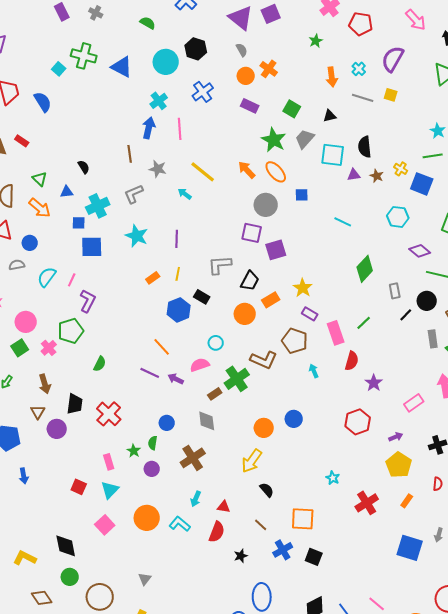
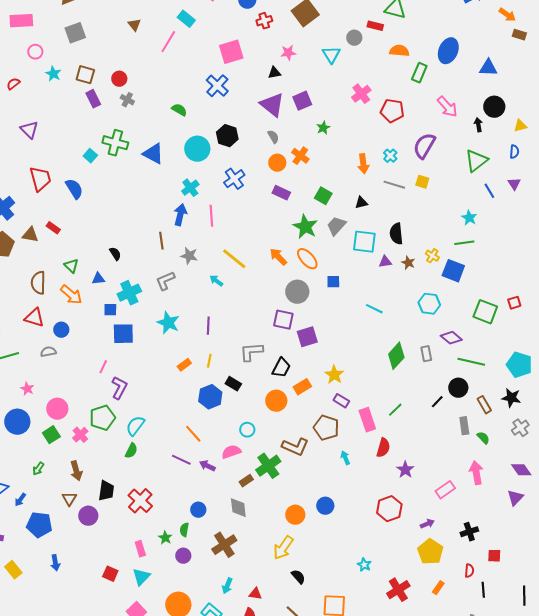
green star: (316, 41) -> (323, 128), moved
cyan semicircle: (47, 277) -> (135, 426), moved
gray rectangle: (395, 291) -> (426, 354), moved

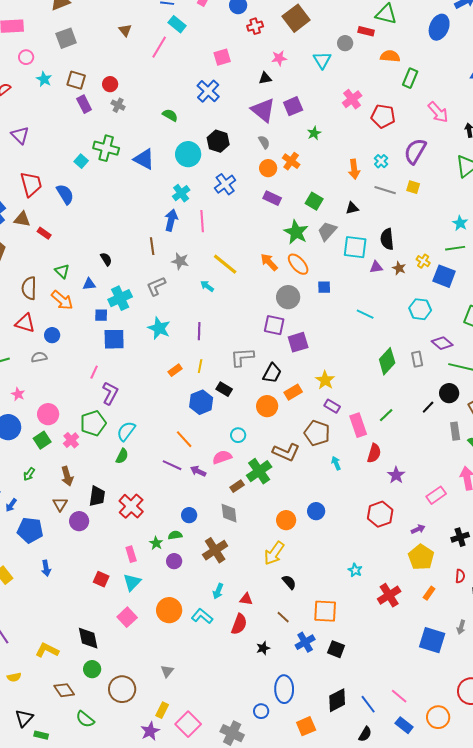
blue ellipse: (448, 51) -> (439, 27), moved
pink square: (231, 52) -> (222, 57), size x0.7
brown triangle: (30, 235) -> (22, 219), moved
green semicircle: (184, 530) -> (175, 535), turned 72

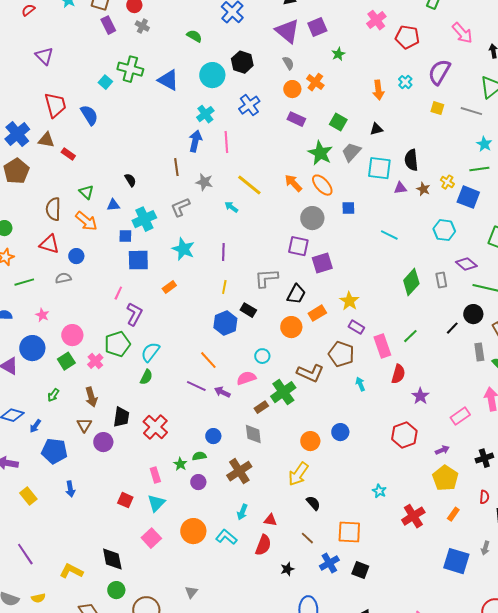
gray line: (385, 190) -> (471, 111), moved
orange rectangle: (175, 370) -> (169, 287), moved

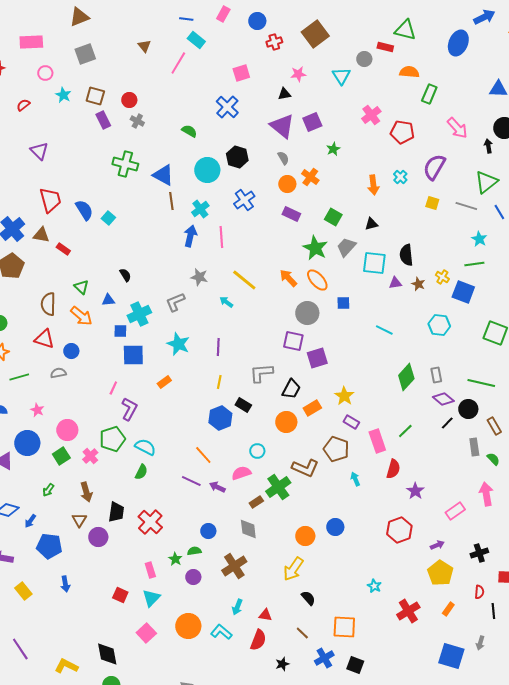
cyan square: (105, 82) -> (108, 218), moved
brown line: (176, 167) -> (171, 201), moved
purple diamond: (466, 264) -> (443, 399), moved
cyan semicircle: (150, 352) -> (145, 447), turned 80

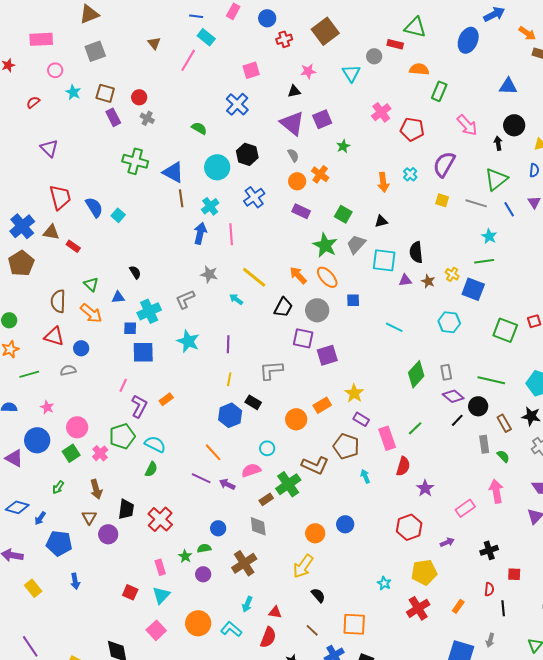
orange rectangle: (164, 382) -> (166, 399), moved
black trapezoid: (291, 389) -> (283, 307), moved
yellow pentagon: (440, 573) -> (424, 572), moved, turned 30

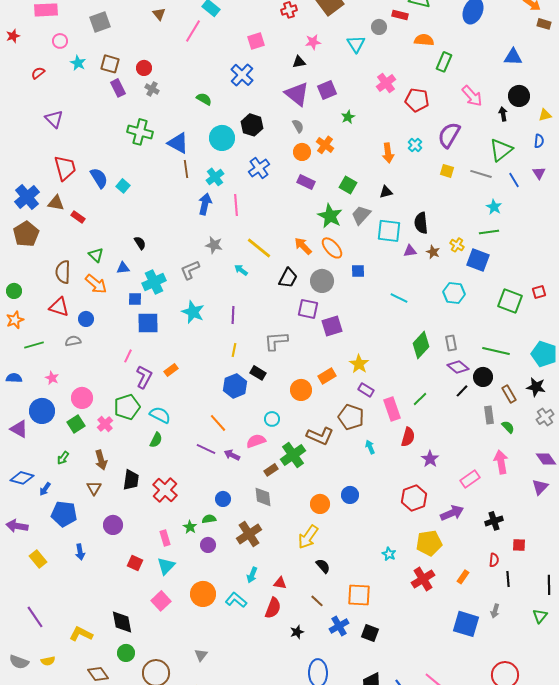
purple circle: (108, 534) -> (113, 525), moved
purple arrow: (447, 542) -> (452, 513), size x1.6

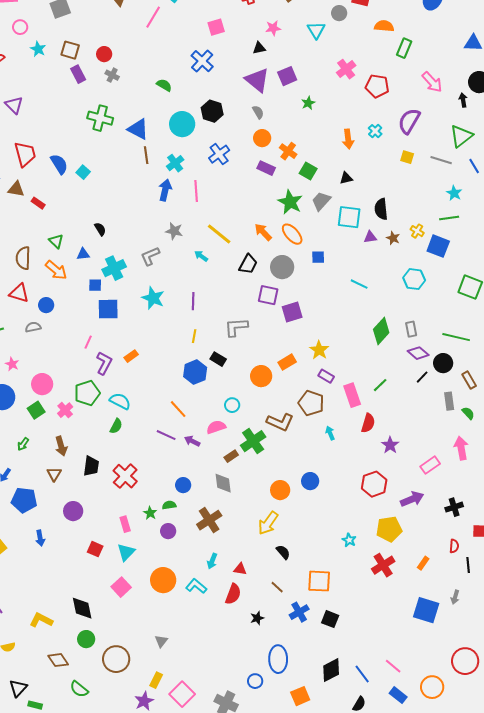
orange cross: (325, 145) -> (288, 151), moved

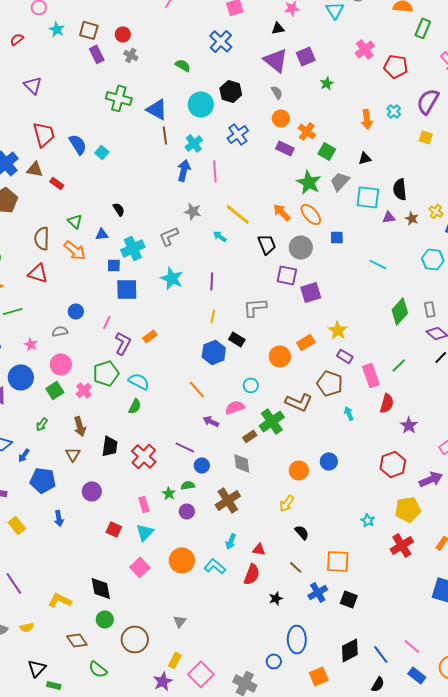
black trapezoid: (248, 264) -> (267, 244), turned -50
blue circle: (46, 305) -> (76, 311), moved
gray semicircle: (33, 327) -> (60, 331), moved
purple line: (166, 435) -> (185, 447), moved
yellow arrow: (268, 523) -> (287, 503), size x0.7

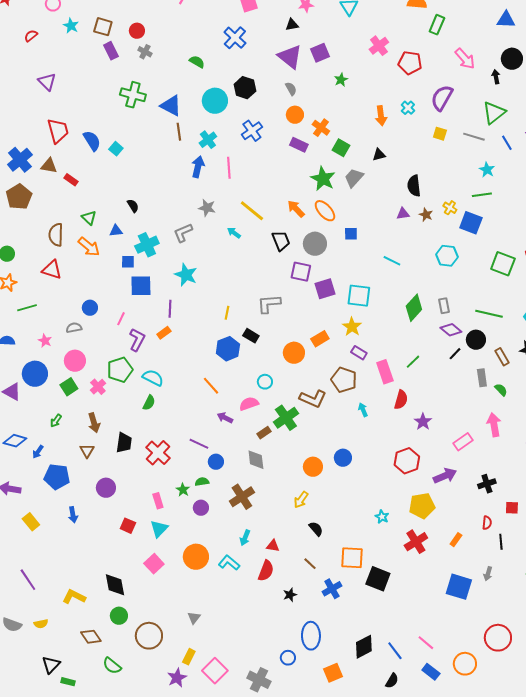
cyan square: (368, 197) -> (359, 296), moved
purple line: (212, 281) -> (170, 309), moved
black square: (349, 599) -> (378, 579), moved, size x1.4

